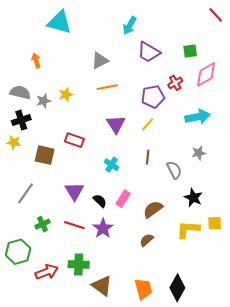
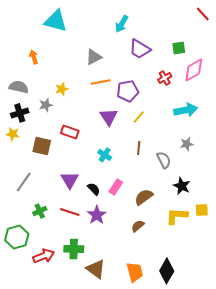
purple pentagon: (153, 97) -> (128, 91), moved
gray star: (44, 101) -> (46, 105), moved

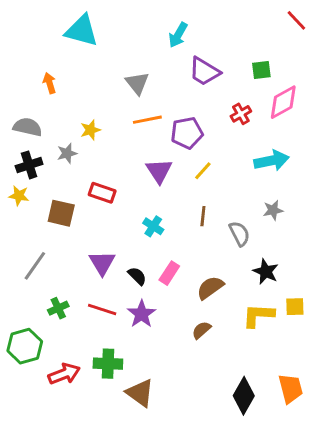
gray triangle: (94, 57) -> (137, 83), turned -42
orange trapezoid: (135, 272) -> (291, 388), moved

